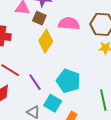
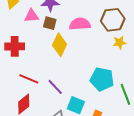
cyan pentagon: (68, 81) -> (102, 79), moved

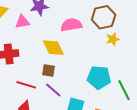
brown square: (50, 23) -> (48, 71), moved
yellow diamond: (60, 45) -> (53, 48), turned -45

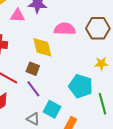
yellow star: (113, 39) -> (101, 64), moved

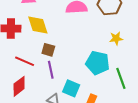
yellow diamond: (42, 47) -> (38, 25), moved
purple line: (33, 89) -> (51, 70), turned 30

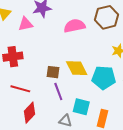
yellow diamond: (38, 25) -> (77, 68), moved
red line: (25, 61) -> (20, 89), moved

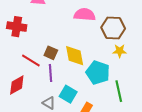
brown hexagon: (107, 17) -> (113, 28), moved
red line: (20, 89) -> (31, 61), moved

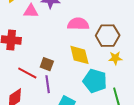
yellow diamond: (75, 56) -> (79, 55), moved

